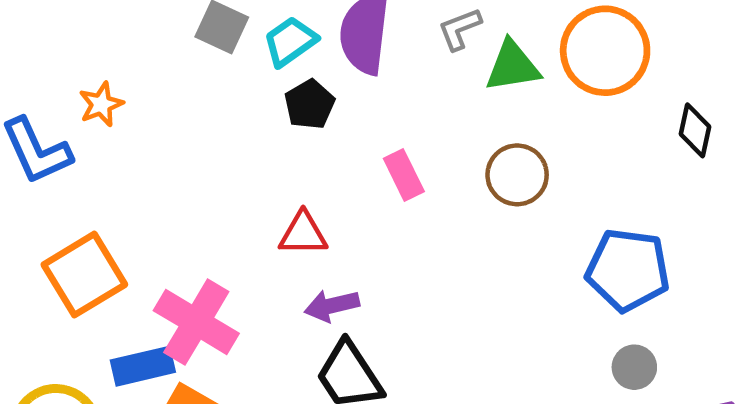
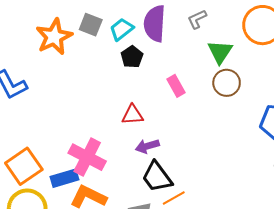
green triangle: (513, 66) -> (220, 52), moved, turned -44
orange star: (101, 104) -> (54, 37), moved, size x1.8
orange square: (84, 275) -> (24, 166), moved

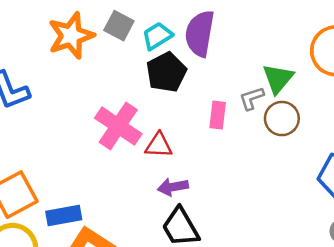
gray L-shape: (197, 19) -> (252, 98), moved
black pentagon: (132, 57) -> (166, 72), size x1.4
pink rectangle: (176, 86) -> (218, 115), turned 30
pink cross: (87, 157) -> (118, 126), moved

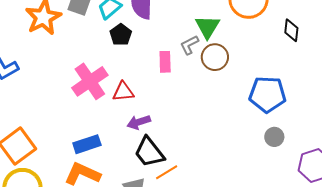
black pentagon: (166, 72) -> (121, 35), size x0.7
pink cross: (118, 126) -> (90, 81), turned 30
blue rectangle: (64, 216) -> (87, 144), moved

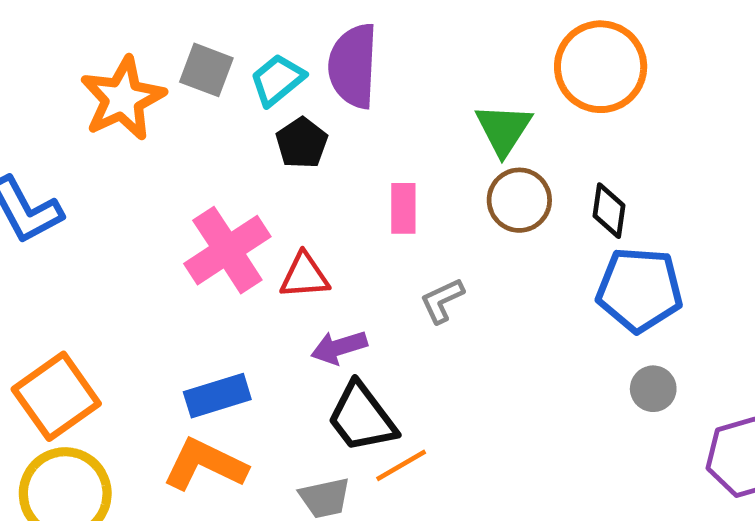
black diamond: (291, 30) -> (609, 211), moved
gray L-shape: (189, 45) -> (442, 301), moved

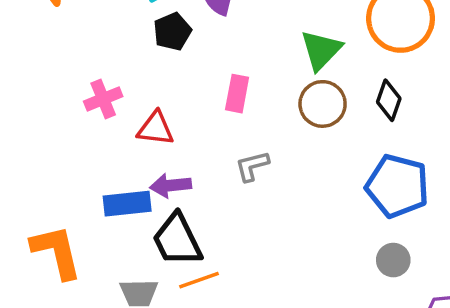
black diamond: (609, 211) -> (389, 100), moved
pink cross: (227, 250) -> (103, 99), size x0.6
blue rectangle: (217, 396) -> (127, 204), moved
orange L-shape: (205, 465) -> (56, 252), turned 40

